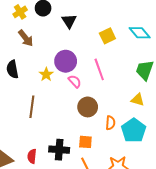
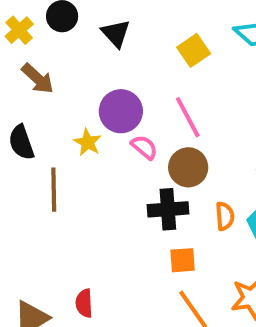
brown line: (32, 107) -> (54, 190), moved
brown circle: (88, 107) -> (188, 167), moved
black cross: (59, 150) -> (168, 209), moved

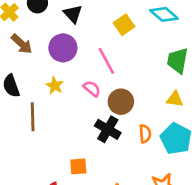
purple circle: (121, 111) -> (63, 48), moved
pink line: (188, 117) -> (106, 61), moved
black cross: (168, 209) -> (108, 129), turned 35
orange square: (183, 260) -> (78, 166), moved

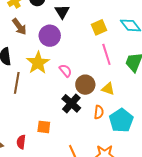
pink line: (106, 61) -> (106, 54), moved
yellow star: (55, 86) -> (38, 63), size x1.6
yellow triangle: (175, 99) -> (108, 89), moved

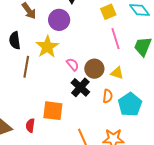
pink semicircle: (65, 71) -> (73, 64), moved
orange square: (44, 127) -> (53, 111), size x1.5

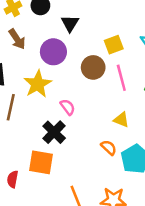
brown circle: (94, 69) -> (93, 67), moved
black cross: (80, 87) -> (54, 132), moved
orange semicircle: (108, 96) -> (109, 148), turned -56

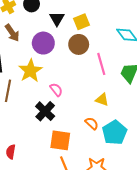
yellow square: (114, 45) -> (82, 22), moved
brown circle: (93, 67) -> (79, 44), moved
orange square: (41, 162) -> (60, 140), moved

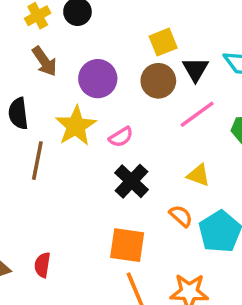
black triangle: (57, 19) -> (196, 69), moved
pink line: (101, 64) -> (197, 114), turned 70
pink semicircle: (56, 90) -> (121, 137), moved, turned 96
black cross: (45, 111) -> (132, 181), moved

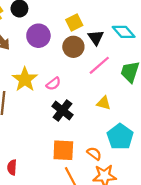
purple circle: (98, 79) -> (38, 36), moved
orange semicircle: (181, 216) -> (94, 154), moved

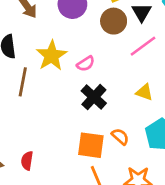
orange semicircle: (94, 154) -> (120, 137), moved

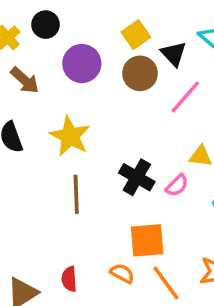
pink semicircle: (86, 64) -> (177, 185), moved
brown line: (23, 82) -> (76, 194), moved
orange semicircle: (120, 137) -> (122, 273), moved

